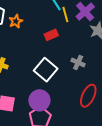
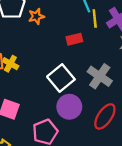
gray cross: (78, 63) -> (100, 76), size x1.5
purple circle: (39, 100) -> (69, 107), moved

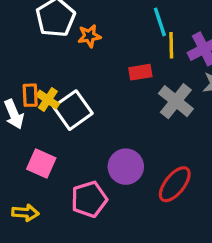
gray cross: (100, 76) -> (176, 101), moved
white square: (61, 78) -> (73, 110), moved

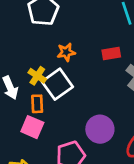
orange star: (89, 36) -> (66, 52), moved
orange rectangle: (30, 95) -> (37, 104), moved

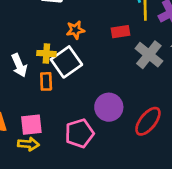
yellow cross: (37, 76) -> (46, 54), turned -30
pink square: (32, 127) -> (31, 125), moved, turned -30

